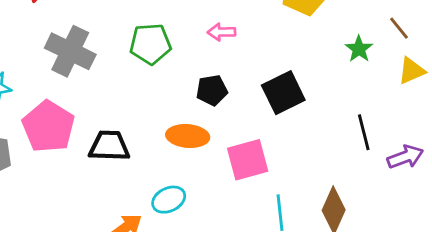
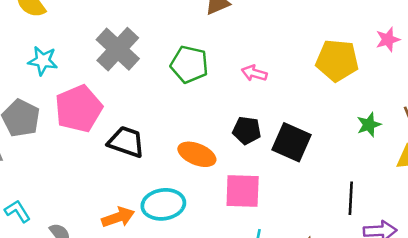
black pentagon: (212, 90) -> (247, 130), moved
black square: (283, 93) -> (292, 142), turned 33
cyan ellipse: (169, 200) -> (163, 204), size x1.4

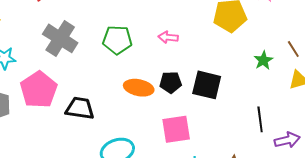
orange ellipse: (197, 154) -> (139, 88), moved

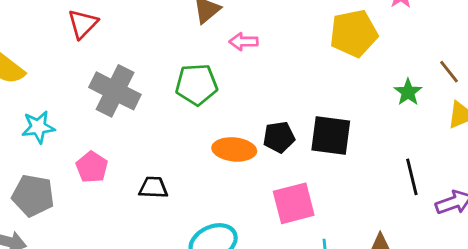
pink arrow: (168, 37) -> (244, 42), moved
pink pentagon: (39, 90) -> (92, 167), size x0.6
black trapezoid: (80, 108) -> (153, 188), size x0.7

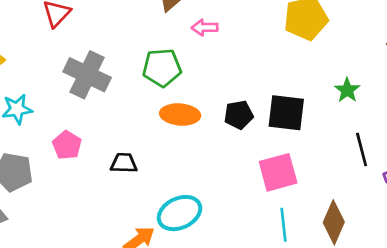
green star: (408, 92) -> (347, 90), moved
orange ellipse: (234, 149) -> (180, 115), moved
pink square: (294, 203) -> (278, 172), moved

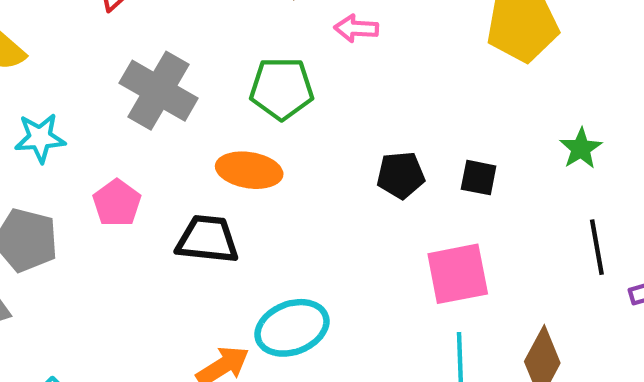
black square: (286, 113) -> (479, 178), size x0.6
orange ellipse: (180, 115) -> (249, 170), moved
black trapezoid: (124, 163) -> (207, 239), size x1.4

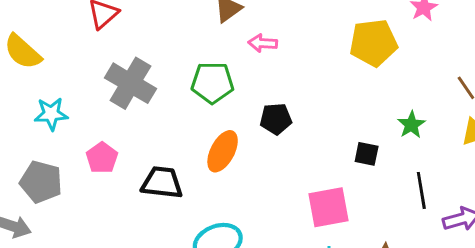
orange ellipse: (249, 170) -> (223, 151), moved, turned -72
black pentagon: (401, 175) -> (276, 119), moved
black square: (479, 178) -> (367, 154), moved

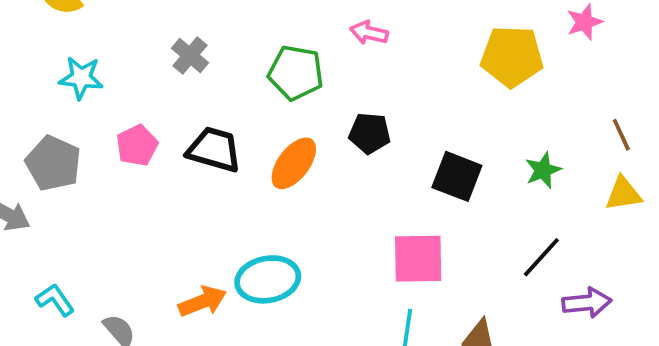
gray cross: (130, 83) -> (190, 56), size x0.6
black square: (367, 154) -> (457, 176), moved, size x1.5
black trapezoid: (162, 183) -> (214, 149), moved
black line: (421, 190) -> (541, 257), turned 42

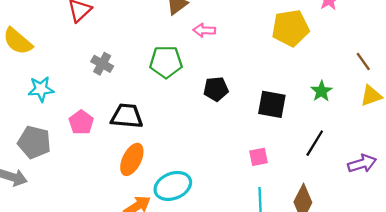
orange ellipse: (294, 163) -> (132, 159), moved
black line: (541, 257) -> (315, 143), moved
pink square: (418, 259) -> (258, 157), size x0.6

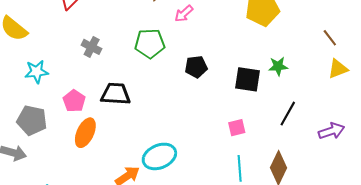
pink arrow: (204, 30) -> (184, 14), turned -42
green star: (321, 91) -> (278, 66), moved, turned 30
orange ellipse: (132, 159) -> (85, 133), moved

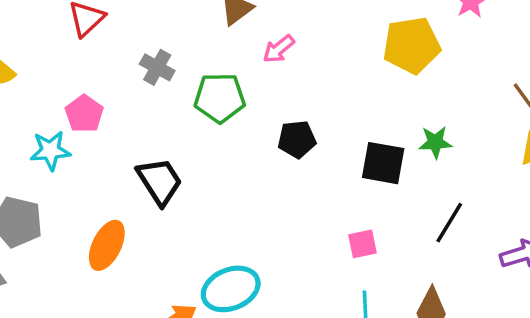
gray cross: (92, 47) -> (157, 67), moved
cyan star: (36, 72) -> (50, 151), moved
black trapezoid: (116, 94) -> (160, 181), turned 52
pink pentagon: (74, 101) -> (84, 114), moved

